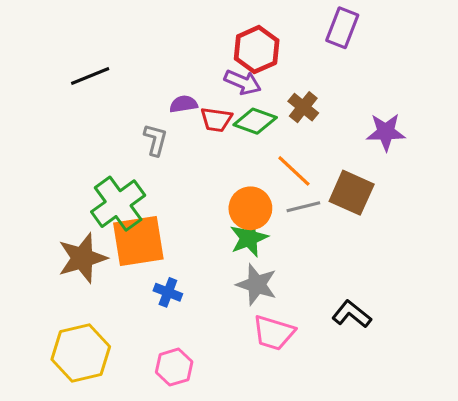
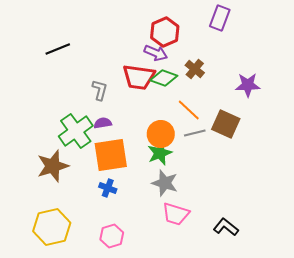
purple semicircle: (183, 104) -> (103, 123), moved
red trapezoid: (216, 120) -> (139, 77), size x1.6
orange square: (138, 241) -> (111, 155), moved
black L-shape: (352, 314) -> (226, 227), moved

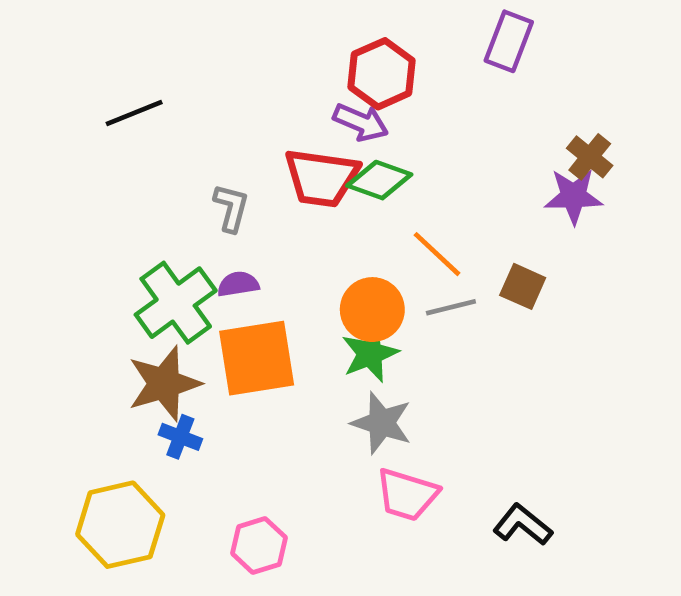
brown cross: (195, 69) -> (590, 157), moved
brown square: (226, 124) -> (523, 286), size x0.7
brown star: (53, 166) -> (164, 384), moved
blue cross: (108, 188) -> (180, 437), moved

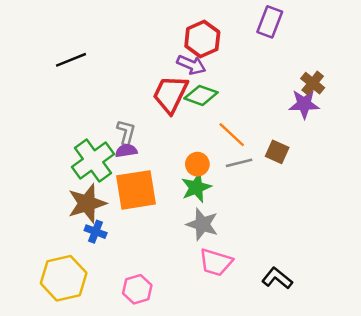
red trapezoid: (321, 178) -> (170, 94), turned 108
gray L-shape: (231, 208) -> (126, 132), moved
orange circle: (372, 310) -> (197, 164), size x0.7

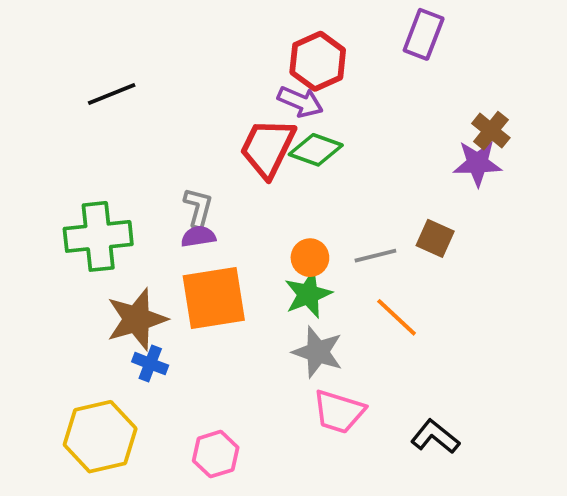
orange line: (232, 135) -> (397, 317), moved
green cross: (93, 160) -> (98, 236), moved, turned 30

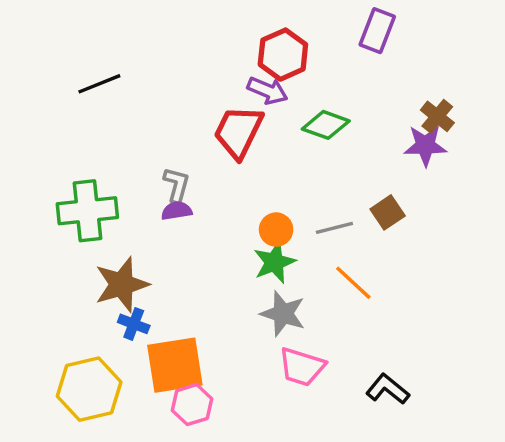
green diamond: (316, 150) -> (326, 125), moved
brown square: (435, 238) -> (388, 212), turned 32
orange square: (214, 298) -> (175, 365), moved

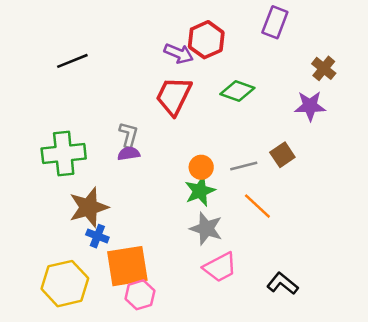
purple arrow: (268, 91) -> (179, 53), moved
brown cross: (437, 116) -> (324, 68), moved
pink trapezoid: (302, 367) -> (220, 267), turned -45

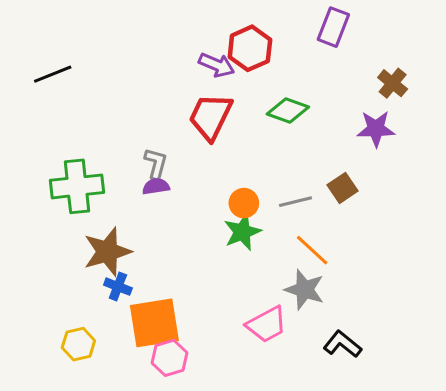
black line: (72, 61) -> (53, 74), moved
gray star: (206, 229) -> (305, 290), moved
yellow hexagon: (65, 284) -> (78, 344), size x0.6

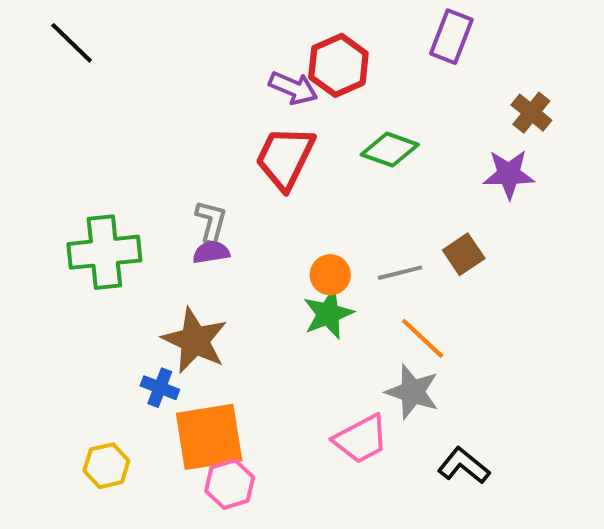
black line: (53, 74) -> (72, 43), moved, turned 66
brown star: (107, 252) -> (195, 340), moved, turned -30

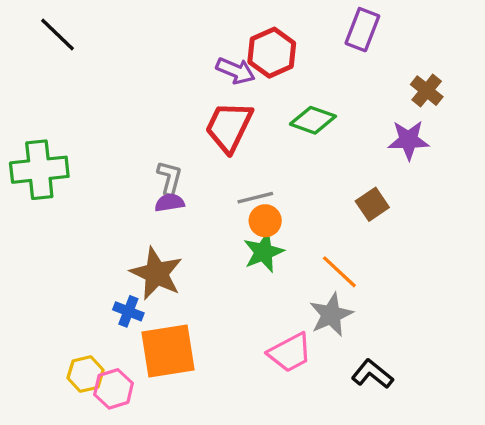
green cross: (104, 252) -> (39, 170), moved
gray line: (400, 273) -> (255, 198), moved
gray star: (412, 392) -> (331, 315), turned 30
pink hexagon: (230, 484) -> (114, 389), moved

